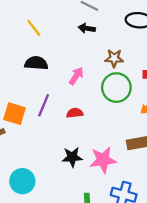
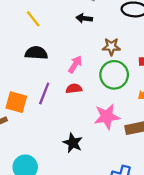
red semicircle: (75, 113) -> (74, 89), moved
black star: (72, 157) -> (73, 143), turned 30
pink star: (103, 160) -> (107, 117), moved

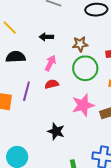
black arrow: (84, 18) -> (46, 37), moved

